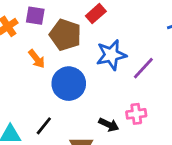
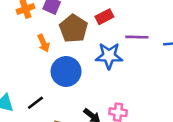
purple line: (143, 68) -> (137, 37), moved, turned 35

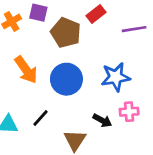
orange arrow: (43, 43) -> (26, 70), moved, size x1.5
blue star: (109, 56) -> (116, 77), moved

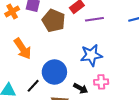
purple line: (134, 29) -> (94, 19), moved
blue circle: (66, 79) -> (54, 72), moved

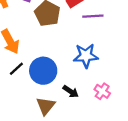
pink cross: (101, 82) -> (102, 91), moved, turned 32
black line: (33, 86) -> (16, 69), moved

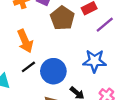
purple line: (93, 16) -> (105, 25), turned -42

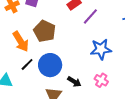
brown pentagon: (62, 18) -> (45, 31), moved
blue star: (95, 61) -> (101, 49), moved

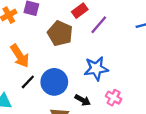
brown pentagon: (45, 31) -> (60, 33), moved
blue star: (101, 49) -> (96, 69), moved

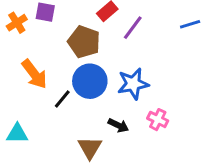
black line: (28, 82) -> (62, 99), moved
blue circle: (54, 82) -> (90, 81), moved

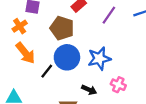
orange cross: (17, 23) -> (20, 26), moved
purple line: (133, 28) -> (109, 15), moved

